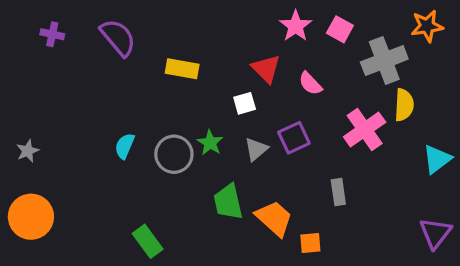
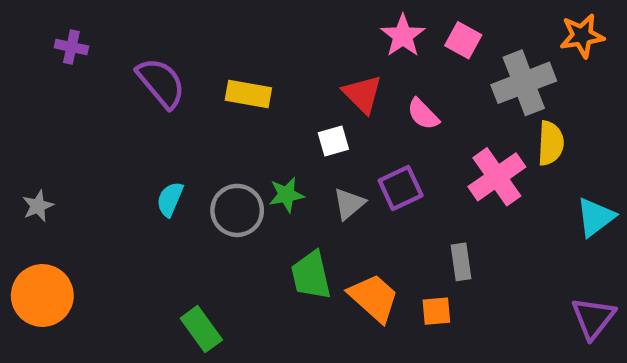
purple semicircle: (118, 38) -> (161, 83), moved
green star: (210, 143) -> (286, 195), turned 30
orange square: (310, 243) -> (436, 311), moved

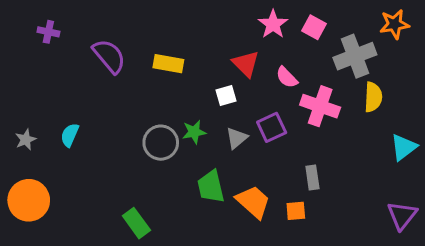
pink cross: (497, 177) -> (320, 106), moved, turned -36
cyan semicircle: (170, 199) -> (70, 135), moved

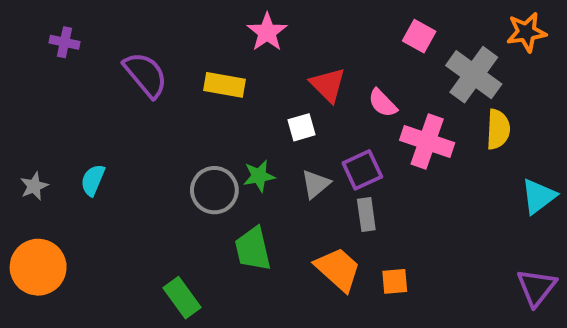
pink star: (273, 24) -> (267, 32), moved
gray cross: (355, 56) -> (474, 75), turned -33
gray rectangle: (312, 177) -> (366, 214), moved
green trapezoid: (211, 187) -> (253, 249), moved

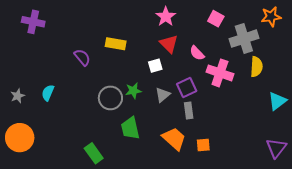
pink star: (267, 32) -> (166, 17), moved
purple cross: (64, 42) -> (33, 22), size x1.5
purple semicircle: (145, 75) -> (82, 57), moved, size x0.7
gray cross: (474, 75) -> (244, 39), turned 36

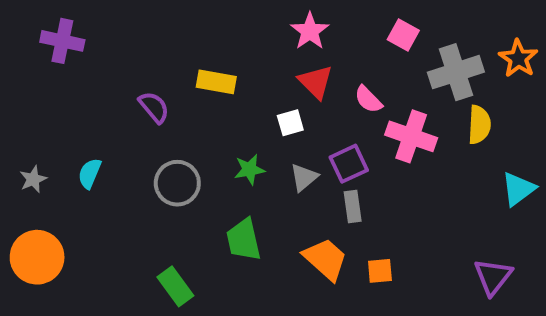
orange star: (271, 17) -> (518, 58), moved, turned -30
gray circle: (110, 98) -> (177, 183), moved
purple triangle: (276, 148) -> (493, 277), moved

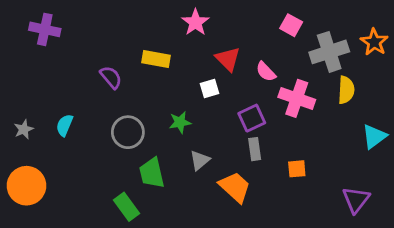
pink star: (310, 31) -> (195, 22), moved
gray triangle: (304, 177) -> (200, 160), moved
green trapezoid: (244, 240) -> (152, 173), moved
orange square: (380, 271) -> (297, 169), moved

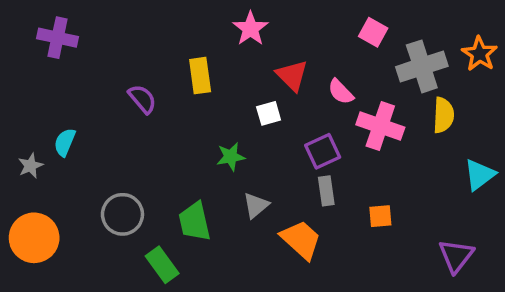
yellow rectangle: (156, 59) -> (200, 76), turned 72
cyan semicircle: (65, 125) -> (65, 142), moved
gray circle: (128, 132) -> (122, 214), moved

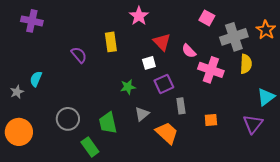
purple square: (323, 151) -> (164, 84), moved
purple triangle: (456, 256) -> (253, 124), moved

